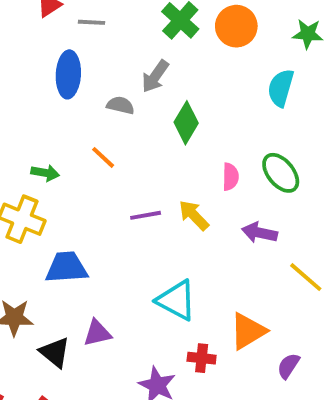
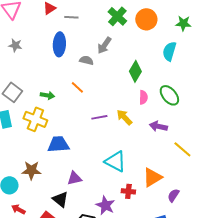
green diamond: (186, 123) -> (135, 71), moved
black triangle: (55, 352) -> (60, 199), moved

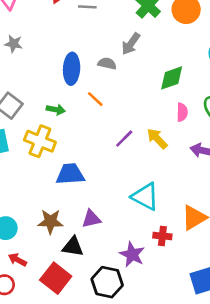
blue ellipse: (59, 44) -> (72, 69), moved
green diamond: (135, 71) -> (172, 78), turned 40
purple line: (99, 117) -> (124, 139), turned -35
brown star: (31, 170) -> (50, 222), moved
black triangle: (60, 199) -> (73, 247), turned -30

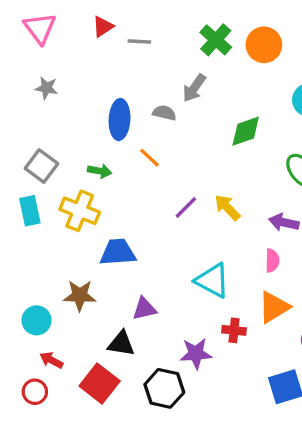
pink semicircle: (182, 112) -> (272, 261), moved
brown star: (50, 222) -> (80, 295), moved
purple star: (132, 254) -> (196, 354), turned -30

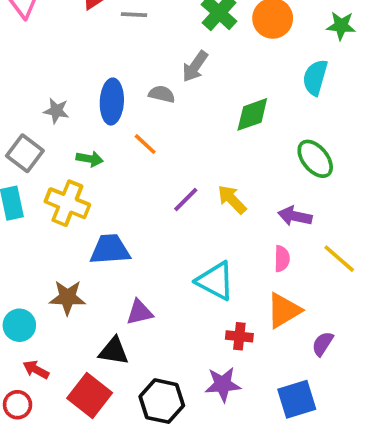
gray star: (46, 88) -> (56, 111), moved
purple star: (196, 354) -> (223, 384), moved

